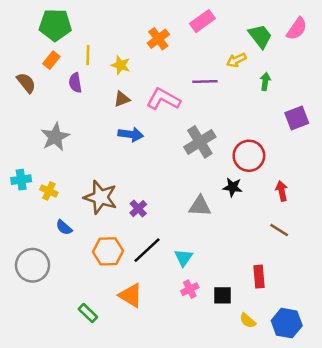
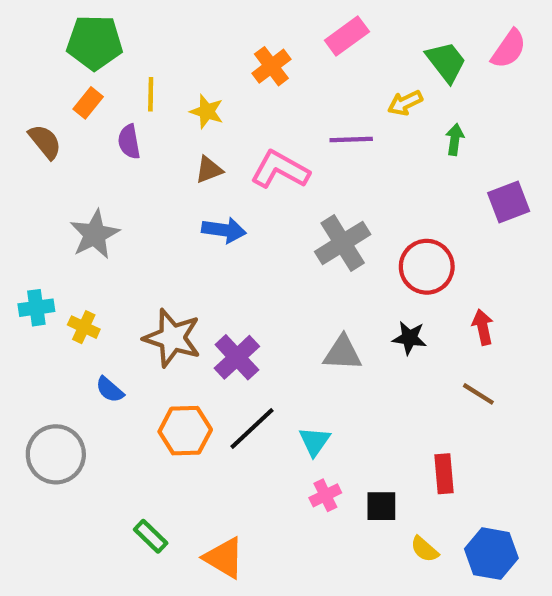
black star: (233, 187) -> (409, 338), moved
purple cross: (138, 209) -> (237, 357), size x1.5
orange triangle: (131, 295) -> (224, 558), moved

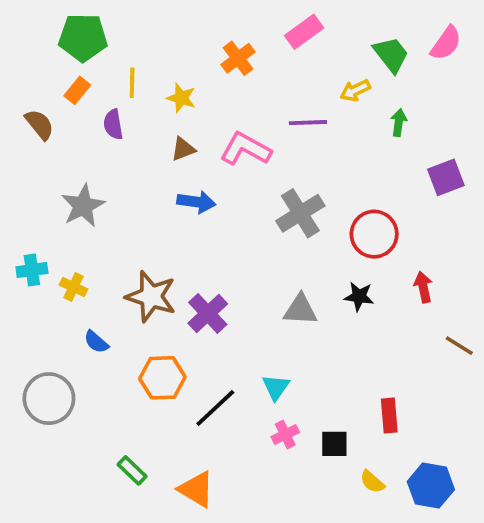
brown line: (478, 394) -> (459, 346), moved
black line: (252, 428) -> (215, 408), moved

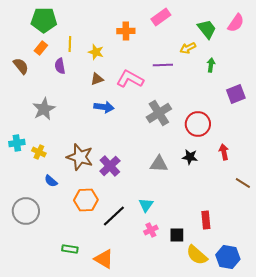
orange cross: (238, 58) -> (126, 31), turned 36
green rectangle: (132, 470) -> (70, 249), turned -35
yellow semicircle: (372, 482) -> (197, 255), size x1.6

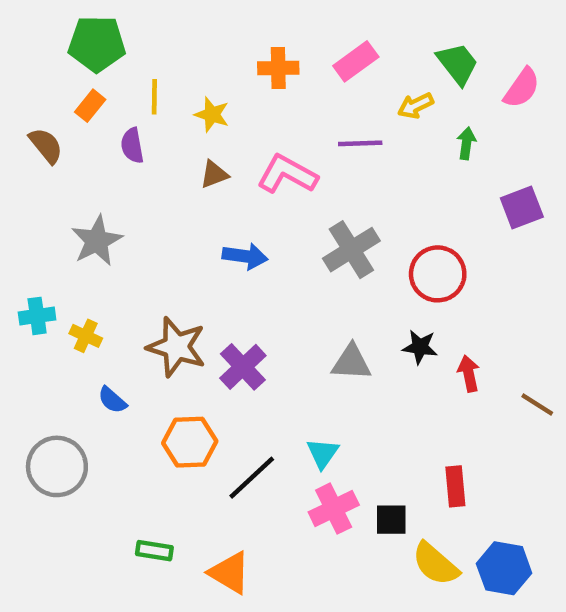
pink rectangle: (161, 17) -> (356, 61), moved
pink semicircle: (236, 23) -> (522, 88), moved
blue arrow: (104, 107) -> (245, 256), moved
red arrow: (224, 152) -> (469, 374), moved
pink cross: (151, 230) -> (334, 509), size x1.5

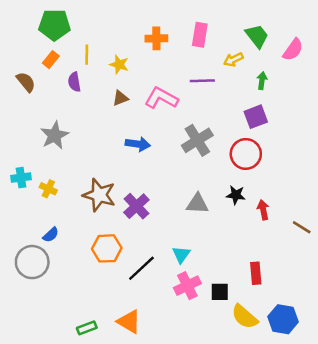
pink rectangle: (356, 61) -> (200, 35), turned -45
purple square: (522, 208) -> (256, 117), moved
blue semicircle: (112, 400) -> (51, 235), moved, turned -84
green rectangle: (154, 551) -> (87, 328), moved, turned -30

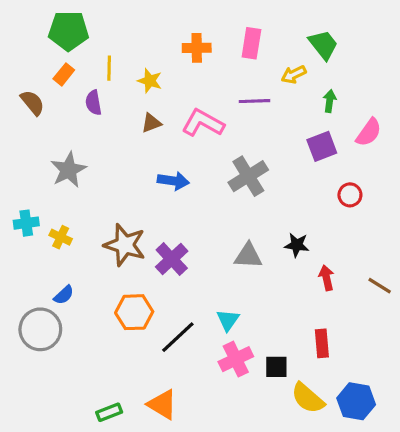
pink semicircle: (293, 50) -> (369, 132), moved
red circle: (246, 154) -> (350, 195), moved, size x0.6
red arrow: (263, 210) -> (326, 278), moved

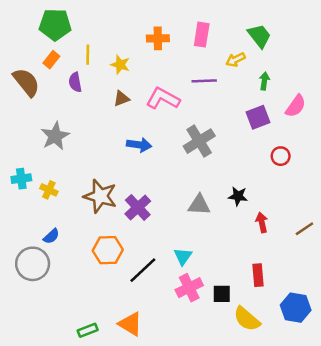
brown semicircle: (32, 103) -> (26, 82), size x1.4
brown line: (380, 286) -> (304, 229), turned -66
blue hexagon: (356, 401) -> (296, 308), moved

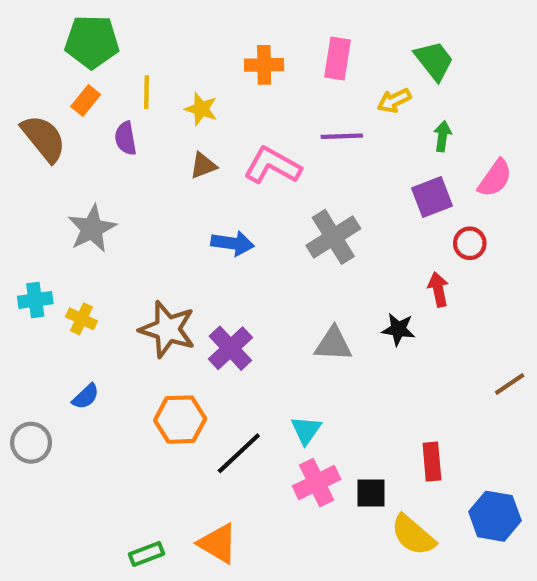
red circle: (281, 156) -> (470, 243), moved
red arrow: (262, 222) -> (438, 289), moved
gray circle: (33, 264) -> (31, 443), moved, size x0.7

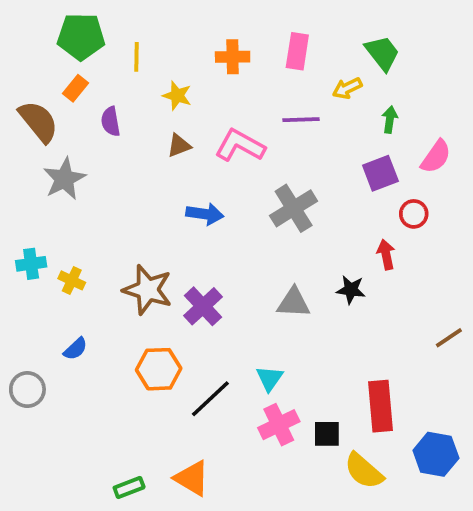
yellow line: (147, 92) -> (136, 57), moved
gray star: (92, 229) -> (64, 179), moved
red rectangle: (432, 462) -> (380, 406), size x1.5

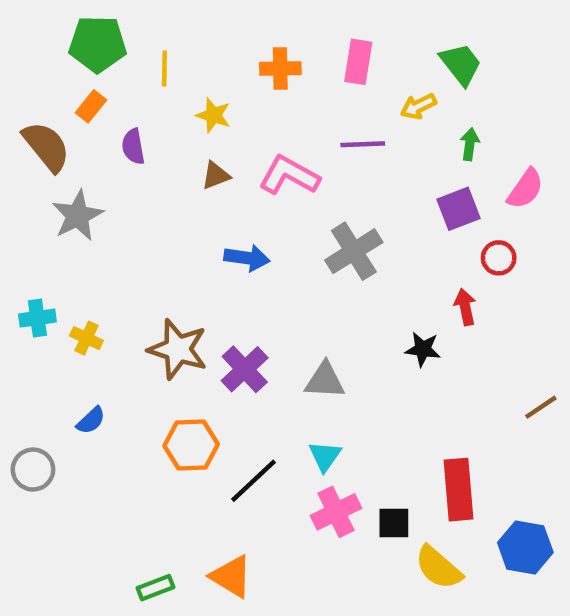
gray triangle: (294, 303) -> (325, 380), moved

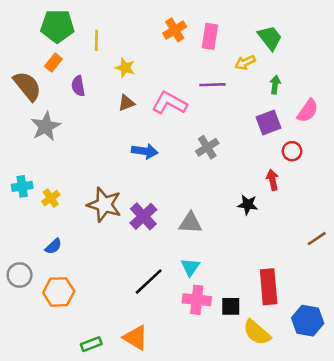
orange cross: (280, 69) -> (175, 30), moved, turned -30
gray cross: (354, 251) -> (207, 147), size x0.7
yellow cross: (86, 338) -> (51, 198), turned 30
orange hexagon: (191, 445) -> (59, 292), moved
pink cross: (336, 512) -> (197, 300), turned 32

